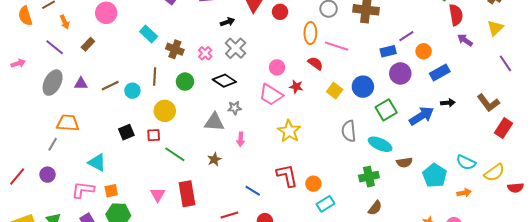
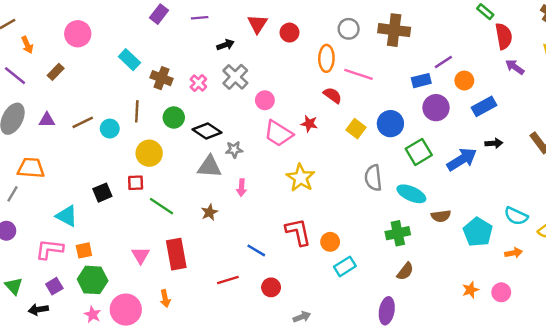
pink circle: (277, 67) -> (265, 100), moved
black diamond: (224, 81) -> (207, 131), moved
black square: (126, 132) -> (102, 193), moved

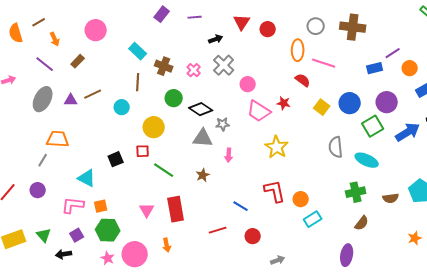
purple circle: (436, 108) -> (387, 102), moved
brown line: (137, 111) -> (138, 82), moved
brown line: (83, 122) -> (93, 94), moved
brown semicircle: (441, 216) -> (391, 198), moved

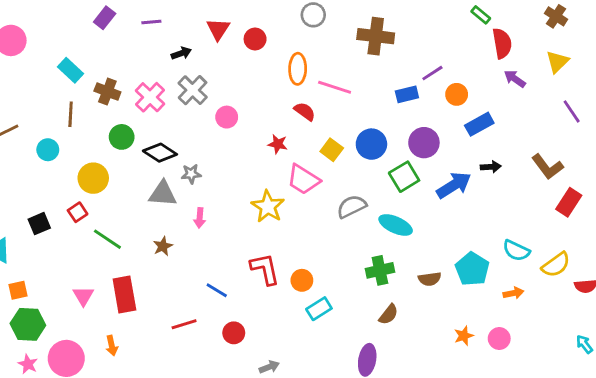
gray circle: (316, 26) -> (313, 15), moved
pink cross: (194, 70) -> (150, 97), size x1.5
pink trapezoid: (259, 111) -> (303, 180), moved
gray semicircle: (336, 147) -> (352, 207), turned 70
red square: (143, 151) -> (78, 212), turned -32

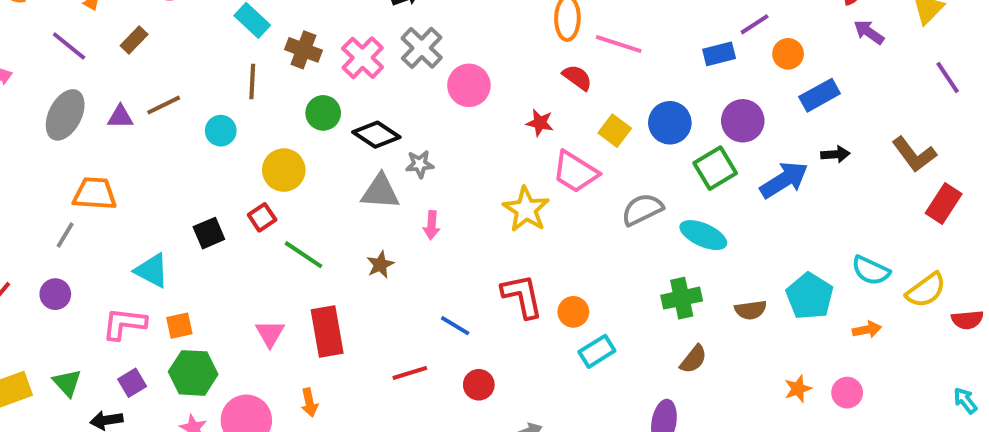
pink circle: (227, 117) -> (469, 85), size x1.4

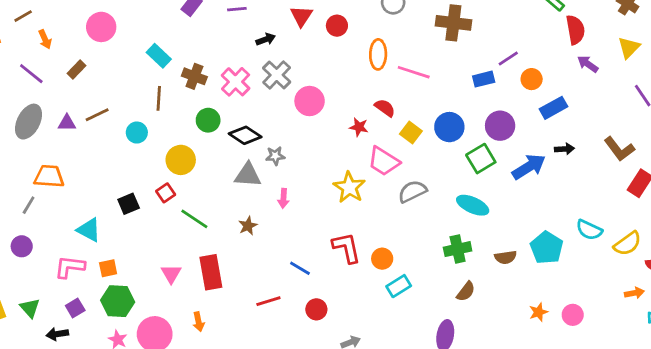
red semicircle: (577, 77) -> (385, 108), moved
gray semicircle: (642, 209) -> (412, 191), moved
orange arrow: (867, 330) -> (634, 293), moved

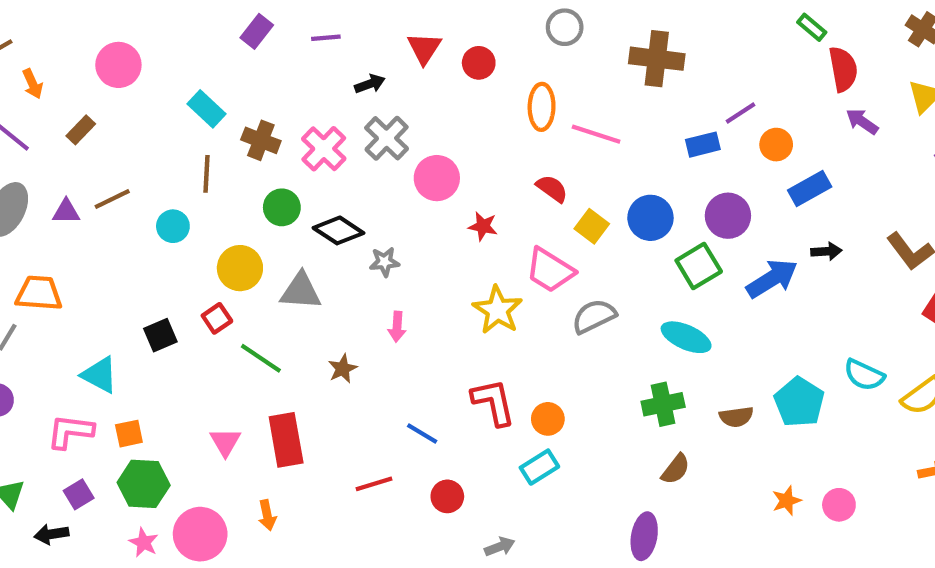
red star: (359, 127) -> (483, 226), moved
gray triangle: (248, 175) -> (301, 291), moved
cyan rectangle: (399, 286) -> (539, 467), moved

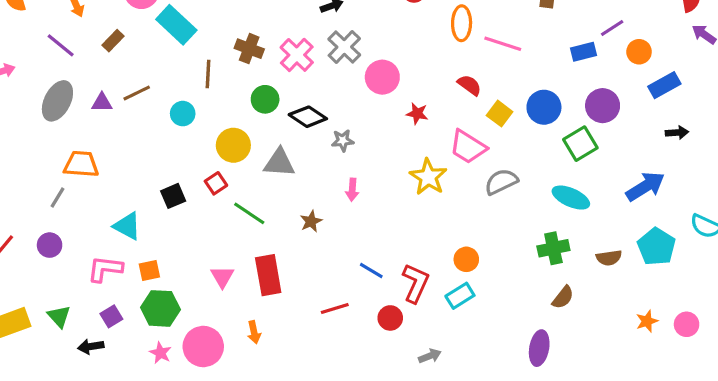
cyan rectangle: (206, 109) -> (176, 25), moved, size x1.4
blue arrow: (772, 279) -> (645, 186), moved
red L-shape: (493, 402) -> (416, 283), moved, turned 36

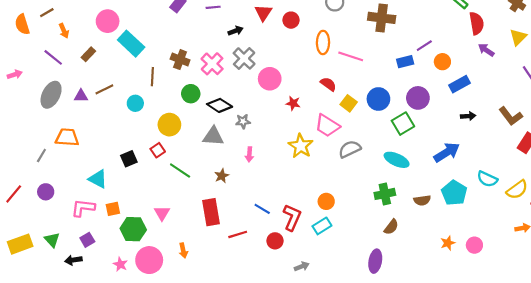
gray triangle: (279, 163) -> (213, 136), moved
gray line: (57, 198) -> (41, 156), moved
red rectangle: (268, 275) -> (211, 212), moved
green hexagon: (160, 308) -> (133, 229), moved

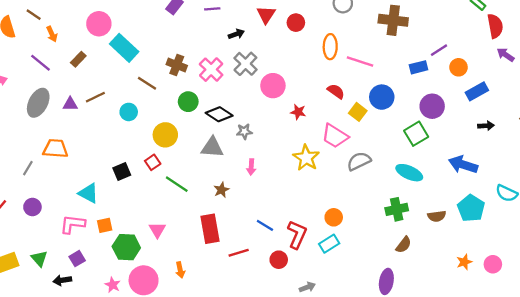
brown line: (47, 13) -> (34, 15), turned 64
brown line: (152, 77) -> (147, 83), turned -60
blue circle: (378, 99) -> (382, 97), moved
blue arrow: (447, 152) -> (463, 165), turned -130

